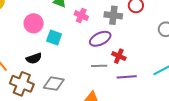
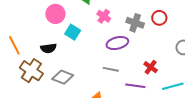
red cross: (119, 56) -> (151, 67), moved

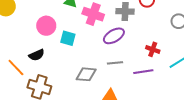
pink cross: (104, 16) -> (93, 14), size x1.5
black semicircle: (48, 48) -> (37, 55), moved
gray diamond: (63, 77) -> (86, 74), moved

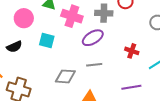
pink circle: (46, 26) -> (24, 18), moved
black semicircle: (37, 55) -> (14, 47), moved
purple line: (143, 72) -> (131, 87), moved

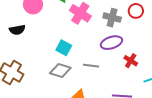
purple ellipse: (93, 38) -> (111, 43), moved
cyan square: (47, 40) -> (64, 48), moved

